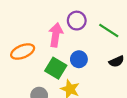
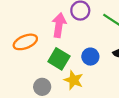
blue circle: (79, 59) -> (90, 57), moved

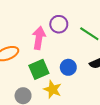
green square: (59, 59) -> (39, 69), turned 36

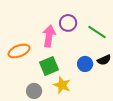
blue circle: (68, 67) -> (85, 64), moved

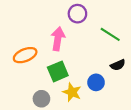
purple circle: (68, 23) -> (77, 14), moved
blue circle: (85, 64) -> (96, 82), moved

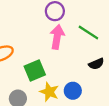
pink arrow: (58, 39) -> (57, 37), moved
blue circle: (96, 82) -> (73, 91), moved

